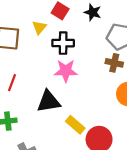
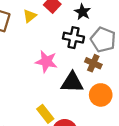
black cross: (63, 43) -> (73, 38), moved
black triangle: (48, 102) -> (72, 82), moved

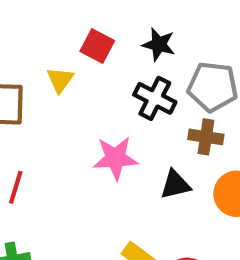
black cross: (73, 38) -> (155, 98), turned 30
black triangle: (72, 82) -> (175, 185), size x0.7

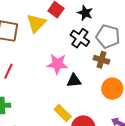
yellow triangle: (60, 80) -> (36, 23), size x1.5
black triangle: (175, 185) -> (74, 81), moved

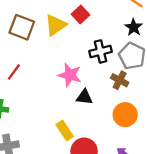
black star: (85, 13) -> (134, 27), moved
black cross: (80, 38) -> (101, 51), turned 30

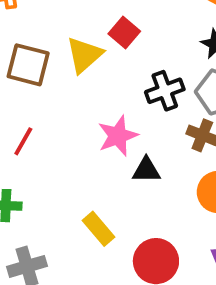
pink star: (70, 75) -> (118, 136), turned -30
yellow rectangle: (65, 131) -> (98, 229), moved

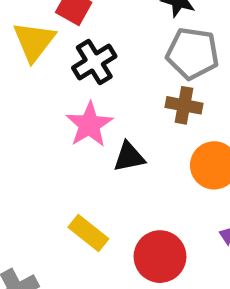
black cross: (165, 91) -> (94, 62), moved

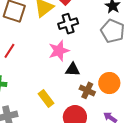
brown cross: (184, 105) -> (87, 90), moved

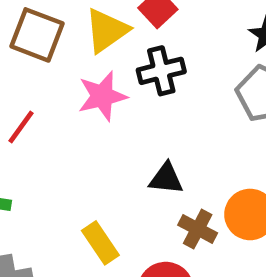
pink star: (59, 51) -> (102, 96), moved

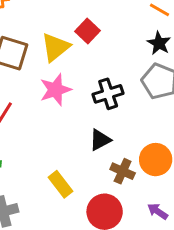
black cross: (161, 71) -> (108, 94), moved
black triangle: (166, 178) -> (100, 140), turned -30

